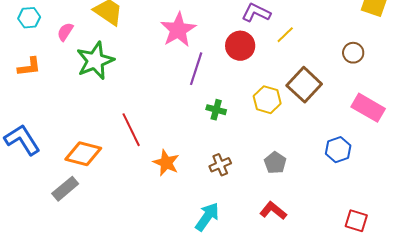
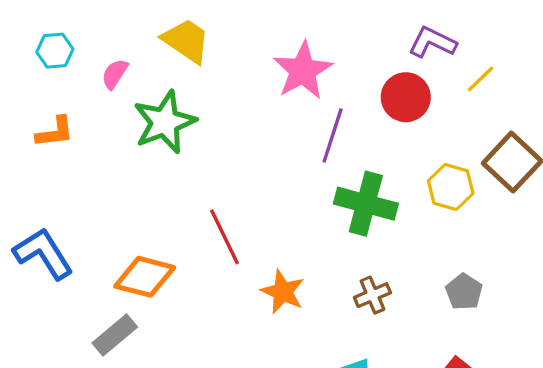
green cross: (216, 110) -> (366, 204), size x1.8

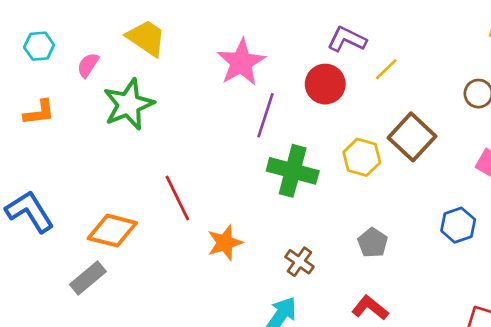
orange star: (283, 292) -> (225, 243), turned 30
brown cross: (372, 295) -> (299, 262), moved, turned -32

